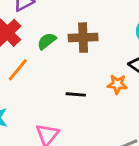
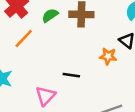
black line: (76, 94) -> (71, 75), moved

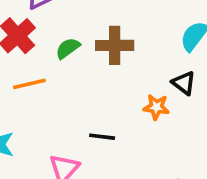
orange line: (24, 39) -> (29, 84), turned 35

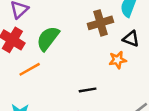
brown cross: (115, 45) -> (100, 23), moved
green semicircle: (68, 48) -> (48, 38), size x1.5

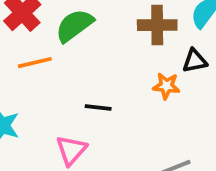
black triangle: (131, 39) -> (195, 61), turned -48
black line: (88, 90) -> (98, 108), moved

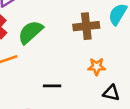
black triangle: (195, 61) -> (111, 93), moved, turned 30

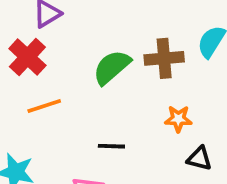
green semicircle: (30, 32) -> (112, 67), moved

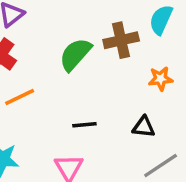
orange star: (178, 119) -> (161, 79), moved
black triangle: (199, 158) -> (144, 127), moved

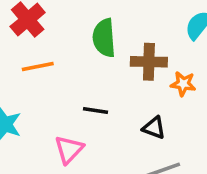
brown cross: (121, 40) -> (149, 62), moved
green semicircle: (75, 54) -> (104, 38), turned -60

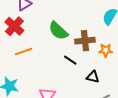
green semicircle: (104, 38) -> (58, 31), turned -35
black line: (95, 111) -> (70, 60), moved, turned 32

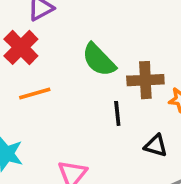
black line: (70, 60) -> (117, 113), turned 48

